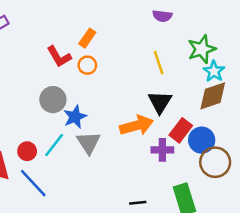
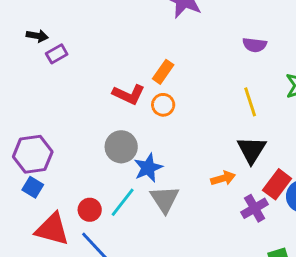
red L-shape: (59, 57) -> (129, 94), turned -35
orange arrow: (136, 125) -> (223, 178), size x0.6
purple cross: (162, 150) -> (255, 208), turned -30

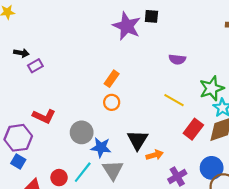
red L-shape: (129, 94) -> (44, 116), moved
yellow line: (250, 102) -> (174, 100), turned -42
black triangle: (252, 150) -> (137, 140), moved
blue star: (148, 168) -> (101, 147), turned 30
red rectangle: (277, 184) -> (193, 129), moved

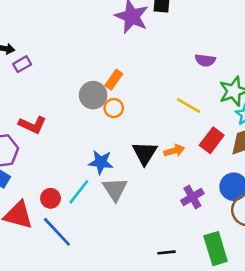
purple semicircle: (177, 59) -> (205, 60), moved
gray circle: (82, 132) -> (93, 95), moved
orange arrow: (155, 155) -> (174, 151), moved

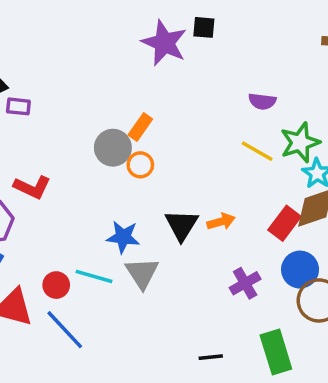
purple rectangle: (22, 64) -> (18, 106), turned 36
yellow line: (188, 105) -> (257, 151), moved
red rectangle: (212, 140) -> (285, 223), moved
cyan line: (79, 192) -> (94, 276), turned 68

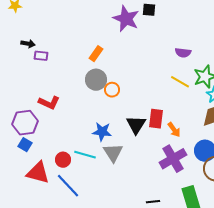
orange rectangle: (140, 127) -> (96, 54), moved
orange arrow: (221, 221) -> (174, 130), moved, turned 70
red rectangle: (285, 223) -> (156, 119), moved, turned -30
purple cross: (245, 283) -> (173, 159), size x1.5

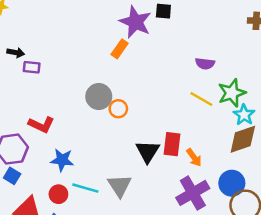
orange rectangle: (96, 54) -> (120, 49), moved
blue star: (102, 132) -> (62, 160), moved

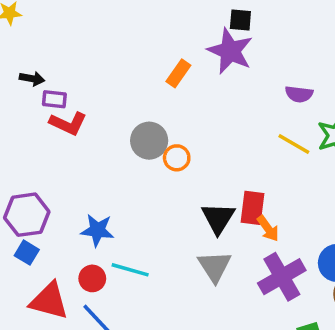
purple star: (135, 22) -> (230, 51), moved
red L-shape: (41, 125) -> (68, 123), moved
orange arrow: (194, 158) -> (268, 228), moved
gray triangle: (120, 186) -> (215, 266), moved

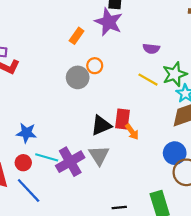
gray circle: (149, 141) -> (78, 77), moved
orange circle: (177, 158) -> (95, 66), moved
black triangle: (218, 218) -> (101, 125), turned 35
purple cross: (282, 277) -> (70, 162), moved

